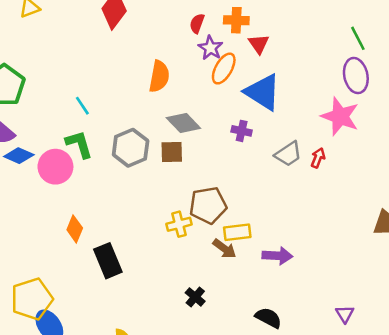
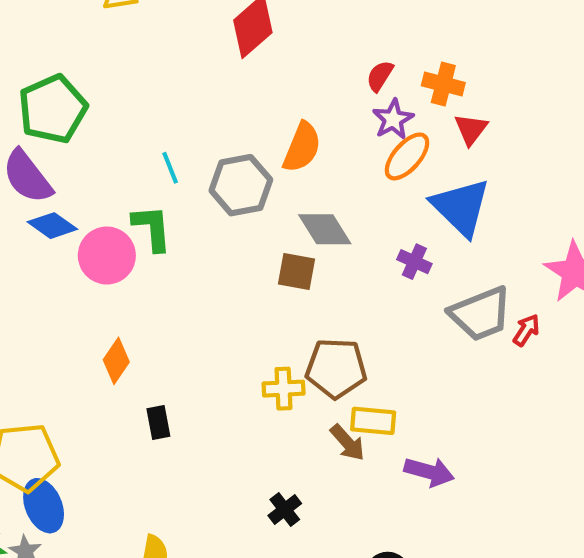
gray hexagon: (131, 148) -> (241, 185), moved
gray trapezoid: (288, 154) -> (481, 314), size x1.4
black rectangle: (108, 261) -> (158, 423), size x0.6

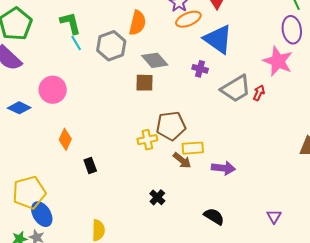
orange ellipse: (407, 156) -> (188, 19), turned 35
blue diamond: (52, 226) -> (19, 108), moved
green L-shape: (152, 228) -> (70, 23), moved

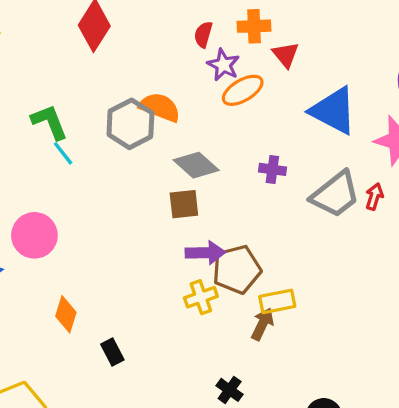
orange semicircle: (137, 23) -> (160, 107), turned -75
blue triangle: (218, 39) -> (333, 111), moved
gray hexagon: (111, 46) -> (130, 124), moved
brown arrow: (182, 160) -> (262, 324), turned -96
purple arrow: (223, 168) -> (205, 253), moved

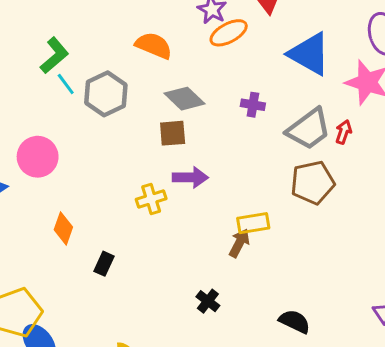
green L-shape: (49, 122) -> (54, 55), turned 69
gray hexagon: (130, 124) -> (106, 94), moved
brown pentagon: (237, 269) -> (313, 183), moved
yellow cross: (201, 297) -> (151, 199), moved
black rectangle: (112, 352) -> (104, 264), turned 50

